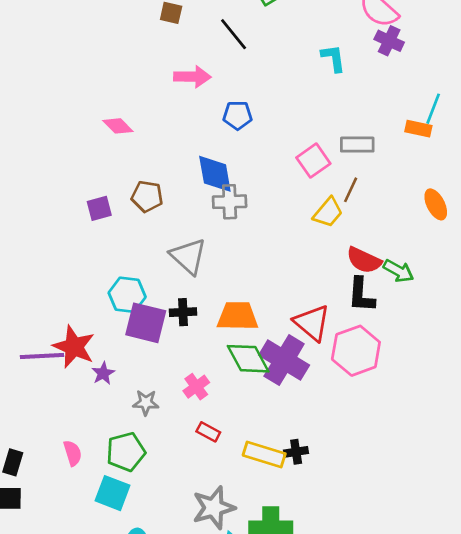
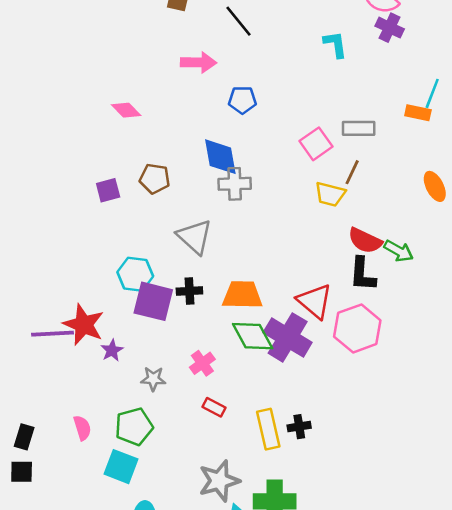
yellow trapezoid: (328, 212) -> (330, 194), turned 64
yellow rectangle: (264, 454) -> (268, 429), turned 60

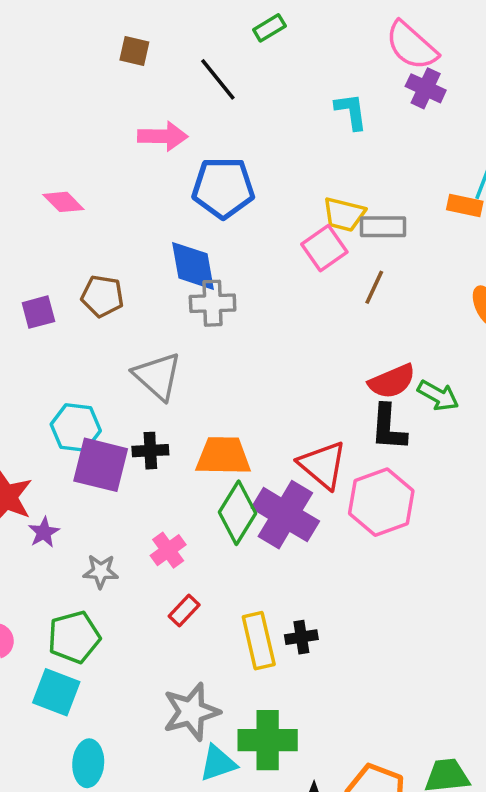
blue pentagon: (242, 100) -> (223, 188), size x1.6
yellow trapezoid: (330, 194) -> (344, 214), moved
red semicircle: (365, 241) -> (392, 381), turned -48
green diamond: (253, 336) -> (237, 513), turned 60
red rectangle: (214, 407) -> (184, 610), turned -75

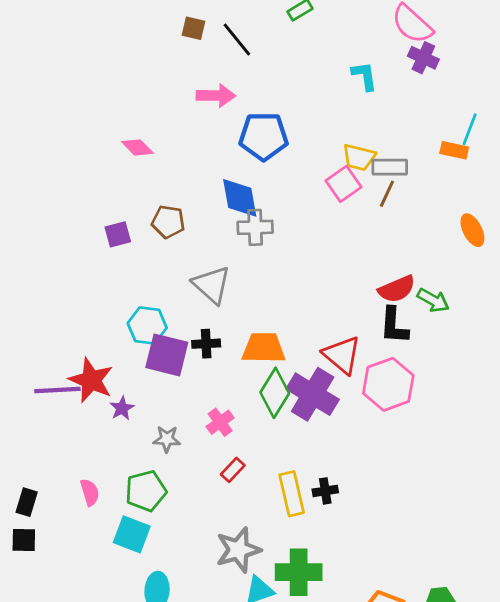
black line: (218, 79) -> (237, 40), moved
brown line: (374, 287) -> (387, 194), moved

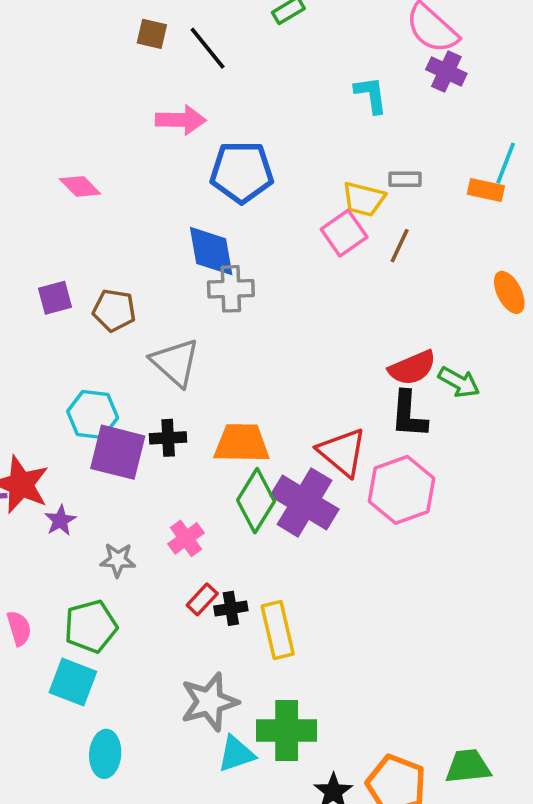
gray rectangle: (390, 167) -> (405, 179), moved, size x0.7
brown pentagon: (168, 222) -> (114, 310), moved
black cross: (325, 491) -> (231, 608), moved

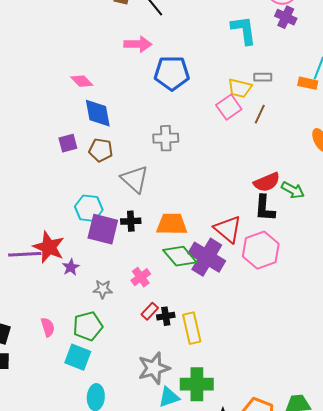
cyan L-shape: (371, 95) -> (244, 30), size x1.4
blue diamond: (211, 251) -> (98, 113), moved
green diamond: (256, 501) -> (180, 256), turned -72

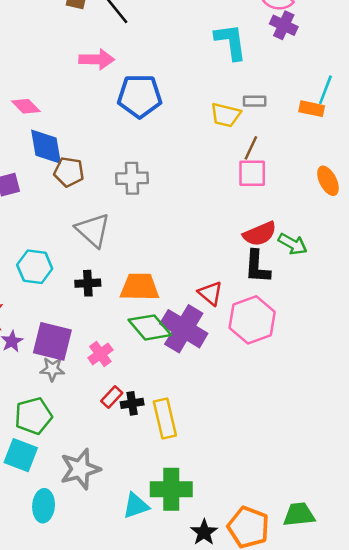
pink square: (229, 107) -> (252, 173), moved, turned 35
brown pentagon: (101, 150) -> (69, 172), moved
purple square: (103, 229) -> (52, 341), moved
red triangle: (228, 229) -> (210, 293), size x0.7
gray star: (154, 368) -> (80, 469), moved

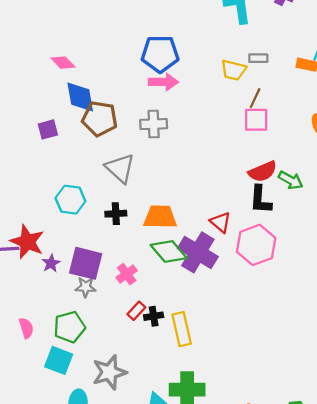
pink arrow: (97, 59) -> (163, 82), moved
brown pentagon: (69, 172) -> (100, 119), size x1.4

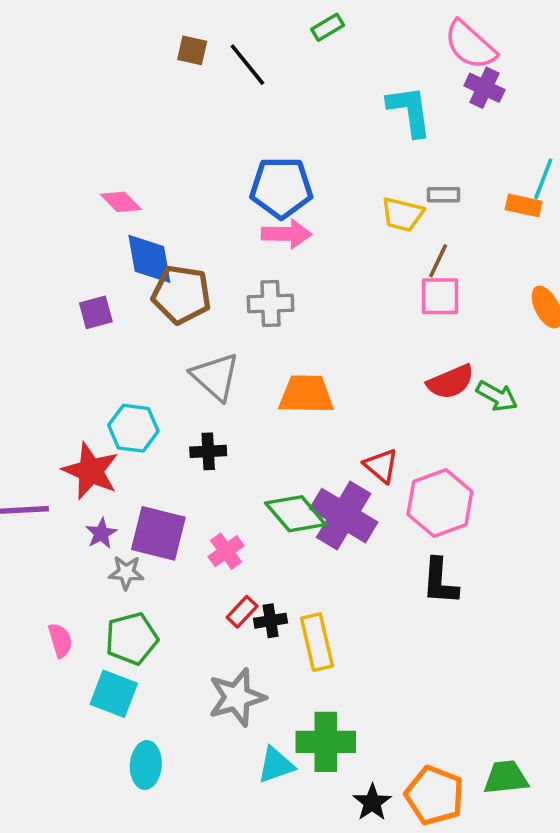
black L-shape: (260, 200) -> (440, 581), moved
orange trapezoid: (160, 217) -> (306, 394), moved
red star: (27, 242) -> (91, 471), moved
gray star: (86, 287) -> (126, 573), moved
gray star: (109, 372) -> (237, 697), moved

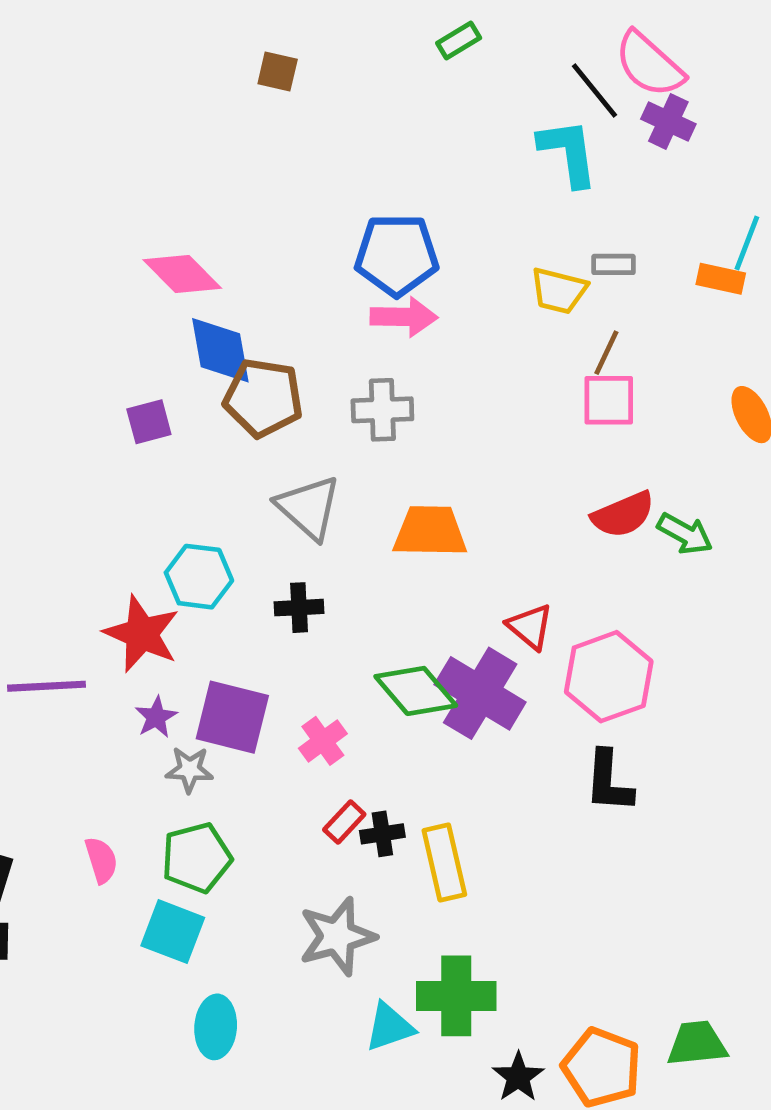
black line: (247, 65) -> (594, 91), moved
pink diamond: (121, 202) -> (182, 274), size x1.4

